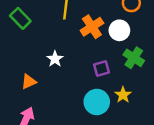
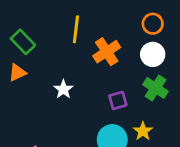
white circle: (119, 30) -> (153, 54), moved
orange triangle: (29, 82) -> (17, 73), moved

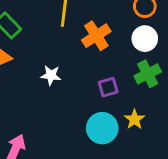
green cross: (155, 88) -> (148, 74), turned 30
white star: (63, 89) -> (51, 75), turned -30

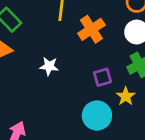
yellow star: (134, 119) -> (126, 96), moved

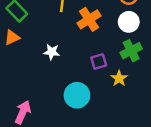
cyan circle: (97, 116) -> (77, 95), moved

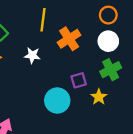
white star: (52, 52) -> (32, 55), moved
cyan circle: (77, 95) -> (57, 100), moved

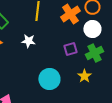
orange cross: (69, 39) -> (70, 14), moved
purple square: (79, 80) -> (70, 49), moved

